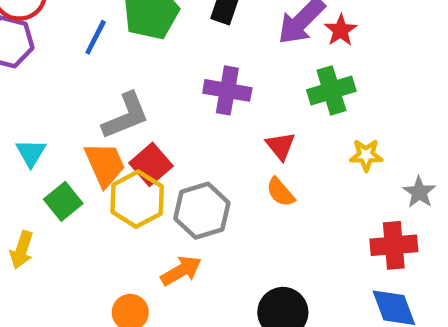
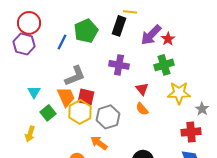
yellow star: (366, 155) -> (179, 93), size x1.6
red square: (151, 164) -> (86, 97), turned -36
orange arrow: (181, 271) -> (99, 143), turned -114

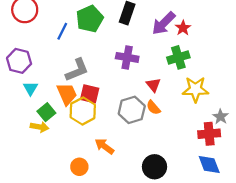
purple hexagon: (24, 44) -> (19, 61), moved
gray star: (202, 109) -> (221, 117), moved
gray hexagon: (108, 117) -> (132, 110), moved
yellow arrow: (30, 134) -> (40, 127), moved, turned -98

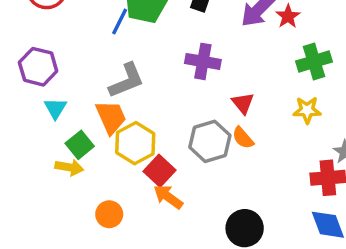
blue line: (62, 31) -> (120, 22), moved
green cross: (178, 57) -> (314, 61), moved
yellow star: (195, 89) -> (307, 110), size x0.7
red square: (90, 94) -> (160, 171), moved, turned 30
orange circle: (79, 167) -> (109, 214), moved

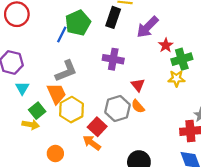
red star: (288, 16) -> (166, 45), moved
yellow star: (307, 110) -> (176, 79), moved
red square: (160, 171) -> (97, 127), moved

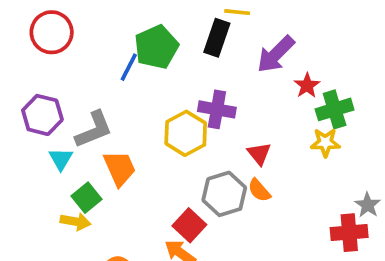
gray L-shape: (66, 71) -> (94, 130), moved
yellow hexagon: (71, 110) -> (186, 133), moved

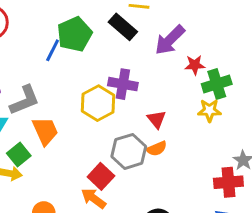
black rectangle: (217, 38) -> (123, 27), turned -68
red star: (307, 86) -> (195, 65), turned 30
orange semicircle: (259, 190) -> (157, 149), turned -72

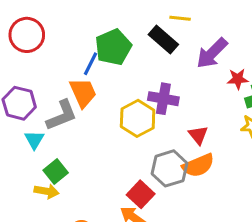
orange trapezoid: (45, 131) -> (83, 93), moved
orange semicircle: (157, 149) -> (198, 165), size x1.5

